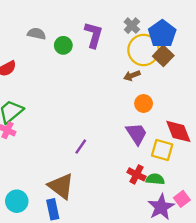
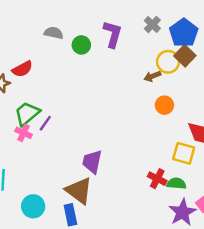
yellow circle: (144, 50) -> (168, 62), moved, size x0.7
purple trapezoid: (137, 134) -> (92, 162), moved, turned -135
purple line: (81, 147) -> (45, 123), moved

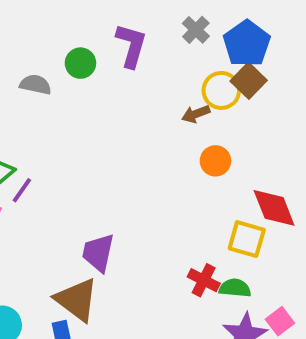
gray semicircle: (54, 33) -> (35, 85), moved

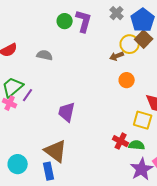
green circle: (80, 63) -> (65, 21), moved
gray semicircle: (35, 85) -> (45, 55), moved
purple trapezoid: (98, 253) -> (67, 112), moved

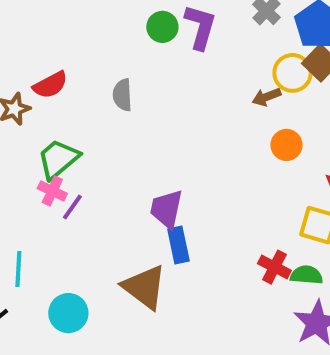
gray semicircle: (45, 55) -> (122, 95), turned -105
purple line: (28, 95) -> (72, 207), moved
blue rectangle: (49, 171) -> (178, 245), moved

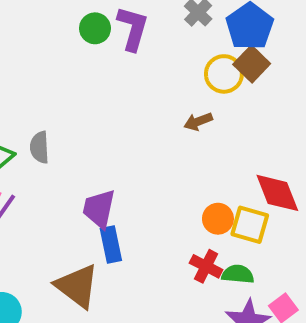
gray semicircle: (122, 95) -> (39, 147), moved
brown arrow: (266, 97) -> (198, 122), moved
orange circle: (286, 145) -> (218, 219), moved

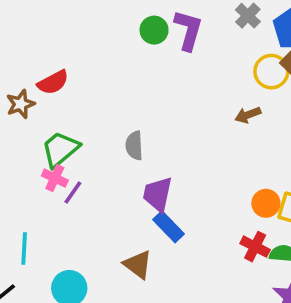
gray semicircle: (39, 147) -> (134, 146), moved
blue rectangle: (111, 244) -> (168, 227), turned -32
brown triangle: (77, 286) -> (138, 265), size x0.7

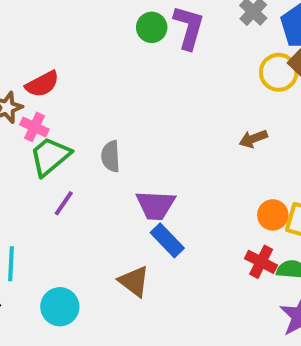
brown arrow: (248, 115) -> (253, 139), moved
gray semicircle: (134, 146) -> (111, 156), moved
pink cross: (55, 178) -> (34, 127), moved
purple trapezoid: (158, 194) -> (156, 205), turned -99

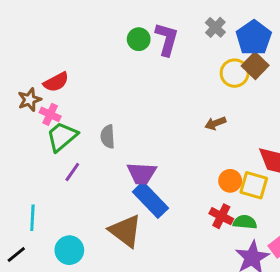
blue rectangle: (167, 240) -> (150, 200), size x1.4
brown triangle: (134, 281) -> (125, 231), size x1.4

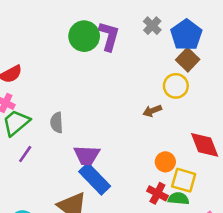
green circle: (139, 39) -> (84, 36), size x1.5
yellow circle: (235, 73) -> (176, 86), moved
yellow square: (254, 185) -> (184, 180), moved

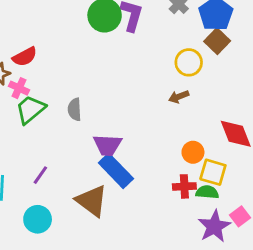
yellow circle: (176, 86) -> (189, 62), moved
purple line: (25, 154) -> (40, 175), moved
red cross: (157, 193) -> (184, 186), turned -30

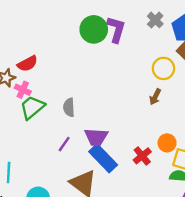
brown arrow: (179, 97) -> (155, 97), turned -42
purple line: (40, 175) -> (64, 144), moved
red cross: (184, 186) -> (142, 156), moved, turned -36

